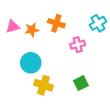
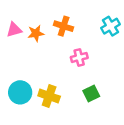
pink cross: (78, 45) -> (79, 57), moved
cyan circle: (31, 63) -> (20, 92), moved

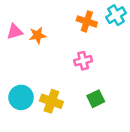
orange cross: (64, 26) -> (87, 21), moved
cyan cross: (111, 26) -> (116, 15), moved

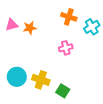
cyan cross: (116, 15) -> (92, 27), moved
green square: (96, 99) -> (63, 91), moved, turned -32

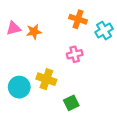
yellow cross: (41, 80) -> (46, 79), moved
green square: (63, 91) -> (71, 103), turned 32

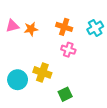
orange cross: (78, 19) -> (64, 27), moved
pink cross: (75, 54) -> (68, 50), turned 32

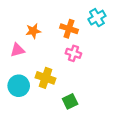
pink triangle: (12, 26) -> (18, 50), moved
cyan cross: (95, 28) -> (97, 18), moved

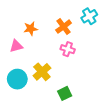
orange cross: (69, 29) -> (64, 27), turned 35
yellow cross: (45, 78) -> (42, 72), turned 30

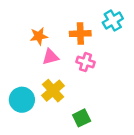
orange cross: (64, 27) -> (80, 34), turned 35
pink triangle: (16, 46) -> (50, 57), moved

